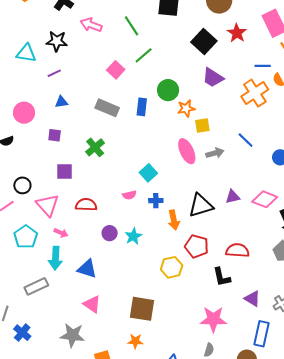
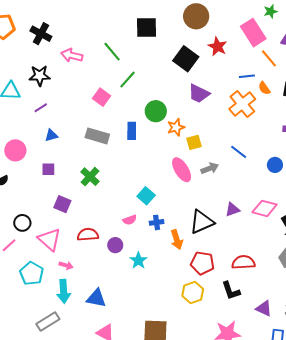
purple square: (64, 171) -> (62, 204), turned 30
purple circle: (110, 233) -> (115, 245), moved
yellow hexagon: (172, 267) -> (193, 293), moved

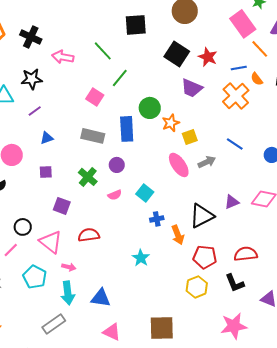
red star: (217, 47) -> (208, 57), moved
blue rectangle: (132, 131) -> (127, 129), size x1.4
pink semicircle: (130, 220) -> (115, 195), moved
purple circle: (115, 245) -> (117, 165), moved

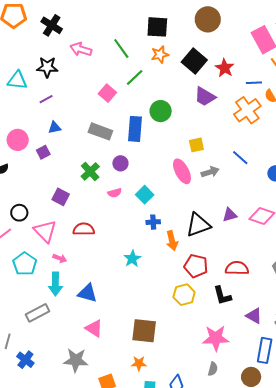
orange star: (171, 123) -> (160, 54), moved
purple square: (46, 172) -> (43, 152), moved, turned -32

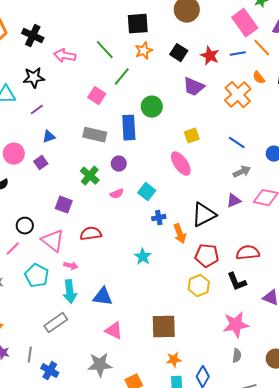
black square: (194, 61) -> (179, 53), size x0.7
blue line: (254, 83) -> (238, 54), moved
gray arrow: (210, 172) -> (242, 172), moved
orange star: (139, 363) -> (174, 360), moved

